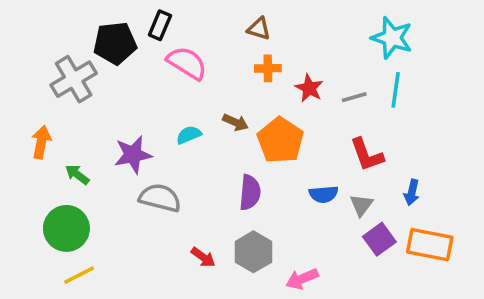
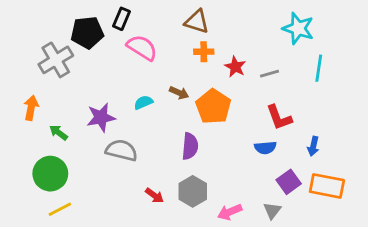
brown triangle: (259, 29) -> (197, 22), size x1.4
cyan line: (396, 90) -> (319, 68), moved
blue semicircle: (324, 194) -> (265, 148), moved
gray triangle: (361, 205) -> (272, 211), moved

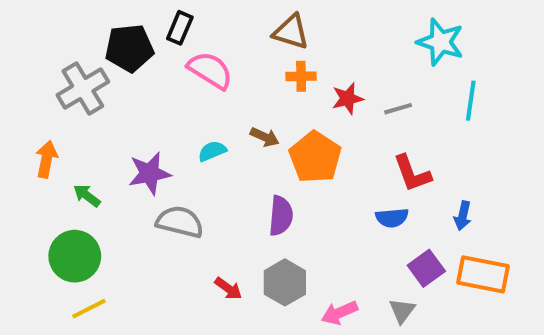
red star: (235, 67) -> (348, 99), turned 30

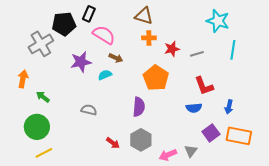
brown arrow: (265, 137) -> (116, 58), moved
purple star: (150, 173) -> (81, 62), moved
gray semicircle: (180, 222) -> (89, 110), size x0.7
gray triangle: (402, 311) -> (191, 151), moved

